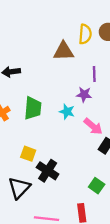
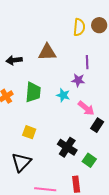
brown triangle: (64, 51) -> (47, 52), moved
black cross: (48, 171) -> (67, 147), moved

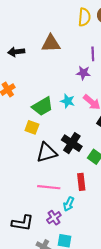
green trapezoid: (33, 92) -> (42, 106), moved, turned 55
cyan star: (63, 95) -> (68, 101), moved
black triangle: (21, 162) -> (47, 153), moved, turned 30

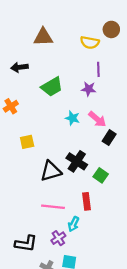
yellow semicircle: (84, 17) -> (90, 42), moved, turned 96
brown triangle: (51, 43) -> (43, 37), moved
green trapezoid: (42, 106) -> (52, 87), moved
yellow square: (32, 127) -> (27, 142), moved, turned -32

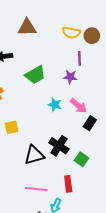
brown circle: (111, 29) -> (92, 36), moved

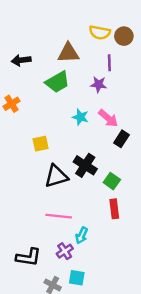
brown triangle: (27, 27) -> (68, 53), moved
yellow square: (12, 127) -> (41, 144), moved
red rectangle: (68, 184) -> (114, 209), moved

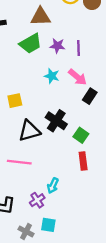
purple line: (109, 63) -> (79, 48), moved
purple star: (99, 84) -> (57, 46), moved
pink line: (59, 216) -> (19, 162), moved

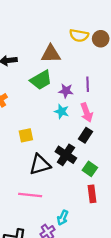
purple star: (57, 46) -> (66, 91), moved
pink arrow: (77, 77) -> (87, 113), turned 30
black rectangle: (90, 96) -> (85, 135), moved

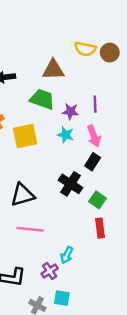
green trapezoid: (41, 80) -> (42, 99), turned -130
yellow square: (26, 135) -> (25, 136), moved, size x1.5
black triangle: (40, 165) -> (23, 195), moved

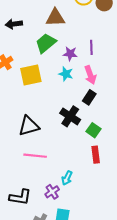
green trapezoid: (42, 99) -> (46, 43), turned -60

